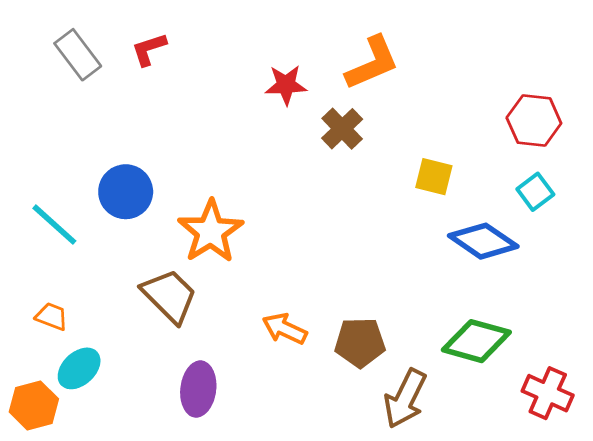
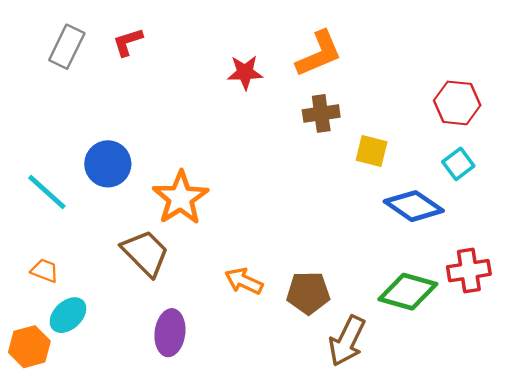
gray rectangle: (78, 55) -> (67, 47), turned 63
brown cross: (342, 129) -> (321, 113), moved, turned 36
red cross: (548, 393) -> (469, 271), moved, turned -33

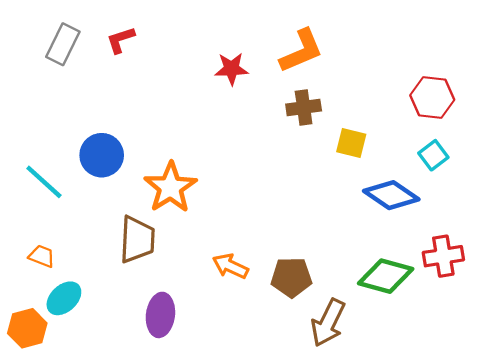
brown trapezoid: (145, 253) -> (137, 240), turned 48

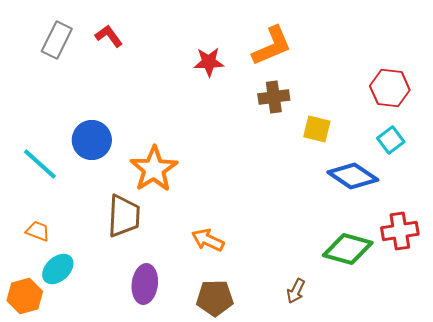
red L-shape: (121, 40) -> (109, 36), turned 72
brown pentagon: (291, 277) -> (215, 298), moved
brown arrow: (328, 323) -> (296, 291), size x0.6

